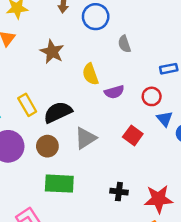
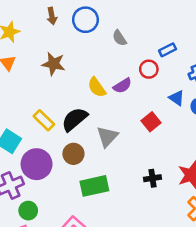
yellow semicircle: (90, 74) -> (97, 87), moved
red circle: (152, 96) -> (149, 69), moved
red square: (133, 135) -> (151, 122), turned 30

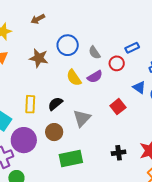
brown arrow: (52, 16) -> (38, 19), turned 72
blue circle: (85, 20) -> (68, 45), moved
gray semicircle: (119, 38) -> (94, 53), moved
black semicircle: (75, 119) -> (55, 104), size x0.7
yellow rectangle: (44, 120) -> (30, 104), turned 48

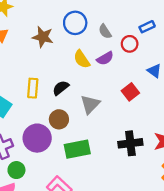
purple circle: (24, 140) -> (37, 138), moved
black cross: (119, 153) -> (130, 143), size x1.5

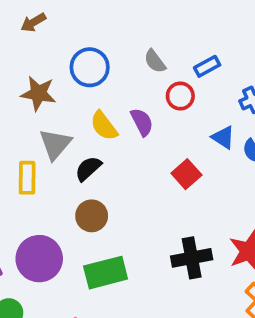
gray semicircle: (105, 31) -> (155, 61), moved
purple semicircle: (105, 58) -> (142, 122), turned -84
black semicircle: (61, 88) -> (88, 169), moved
gray triangle: (90, 104) -> (55, 144), moved
brown circle: (59, 119) -> (92, 216), moved

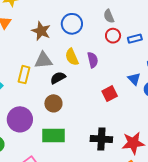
gray semicircle: (155, 61) -> (109, 16), moved
red circle: (180, 96) -> (113, 36), moved
gray triangle: (55, 144) -> (43, 60), turned 30

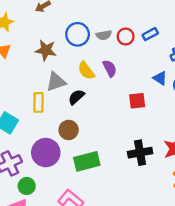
gray semicircle: (109, 16) -> (104, 35), moved, turned -64
red square: (110, 94) -> (137, 101), turned 35
brown circle: (53, 103) -> (69, 130), moved

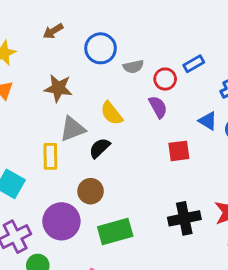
blue circle: (78, 34) -> (101, 48), moved
red circle: (126, 36) -> (165, 79), moved
purple semicircle: (110, 68) -> (158, 107), moved

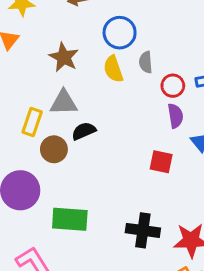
gray semicircle: (133, 67) -> (146, 62), turned 78
purple semicircle: (158, 107) -> (175, 116), moved
yellow semicircle: (112, 113) -> (113, 69), moved
brown circle: (91, 191) -> (54, 149), moved

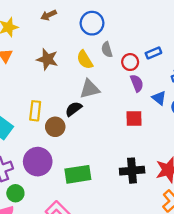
blue circle: (120, 33) -> (92, 23), moved
gray triangle: (64, 103) -> (90, 89), moved

